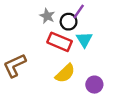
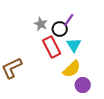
red rectangle: (60, 42) -> (52, 47), turned 40
yellow semicircle: (65, 73) -> (72, 69), moved

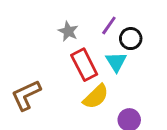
black circle: (60, 29) -> (131, 39), moved
yellow semicircle: (72, 69) -> (96, 97), moved

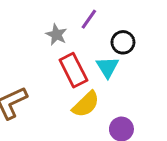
purple line: (109, 25) -> (89, 19), moved

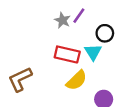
gray star: (56, 35) -> (62, 20), moved
red rectangle: (73, 70) -> (67, 54), turned -50

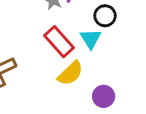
red rectangle: (67, 54) -> (59, 42), turned 35

